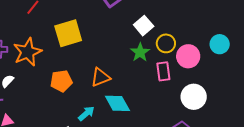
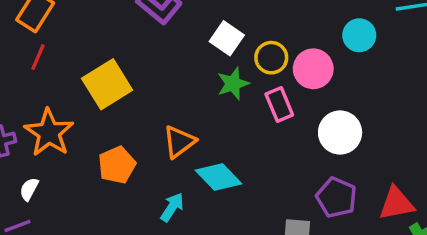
green star: (140, 52) -> (233, 84), turned 30

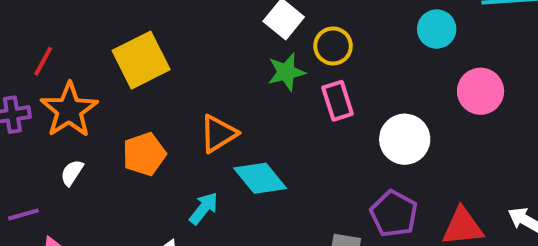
red line: (38, 57) -> (43, 61), moved
pink circle: (313, 69) -> (481, 91), moved
white semicircle: (29, 189) -> (72, 173), moved

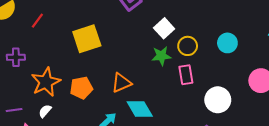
cyan circle: (437, 29) -> (227, 43), moved
red line: (43, 61) -> (37, 21), moved
orange star: (69, 110) -> (46, 82), moved
white semicircle: (72, 173) -> (45, 111), moved

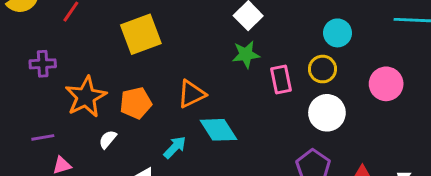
yellow circle: (188, 46) -> (322, 69), moved
white semicircle: (45, 111) -> (108, 139), moved

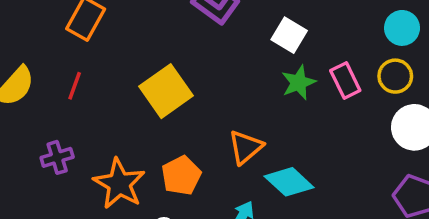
pink rectangle: (281, 79) -> (345, 80), moved

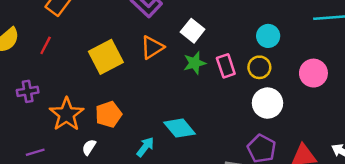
orange triangle: (246, 147) -> (152, 47), moved

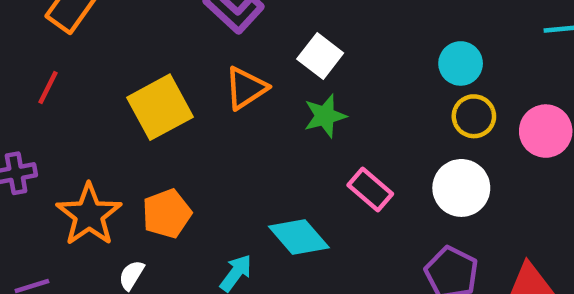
pink rectangle: (226, 66) -> (370, 190), moved, turned -30
yellow circle: (259, 67) -> (474, 116), moved

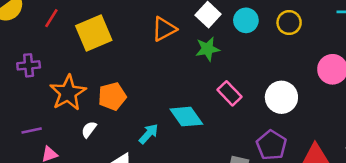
cyan circle: (461, 63) -> (246, 20), moved
yellow square: (160, 107) -> (94, 33), moved
yellow circle: (474, 116) -> (289, 23), moved

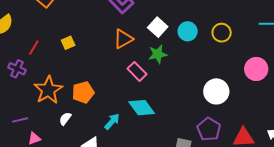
red line: (51, 18) -> (34, 47), moved
yellow square: (94, 33) -> (68, 43), size x0.5
purple cross: (29, 65) -> (17, 69), turned 30
pink rectangle: (229, 93) -> (137, 71), moved

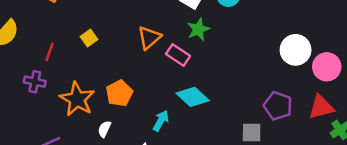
orange triangle: (123, 39) -> (149, 38), moved
pink circle: (256, 69) -> (327, 67), moved
white circle: (216, 91) -> (296, 50), moved

